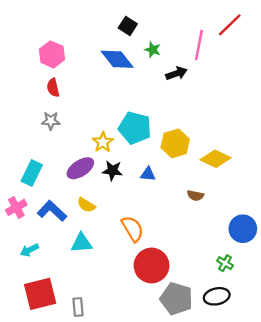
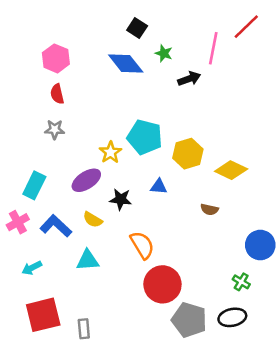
black star: (112, 171) -> (121, 199), moved

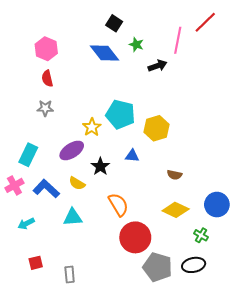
yellow diamond: (231, 170) -> (176, 210), moved
black star: (121, 199) -> (100, 166), turned 30
red square: (43, 315) -> (36, 263), size x0.5

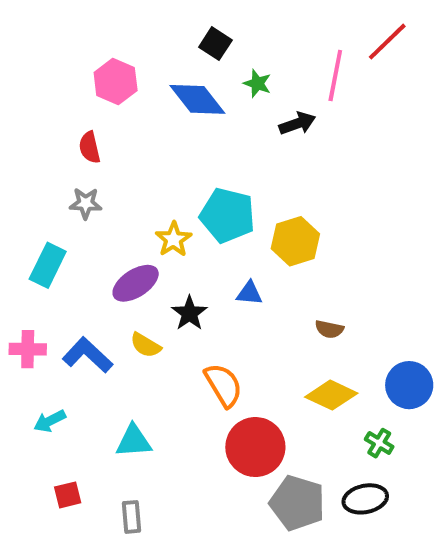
pink hexagon: (46, 49) -> (116, 81), moved
cyan rectangle: (28, 155) -> (48, 265), moved
pink cross: (14, 185) -> (28, 349), turned 30
cyan triangle: (73, 217) -> (134, 441), moved

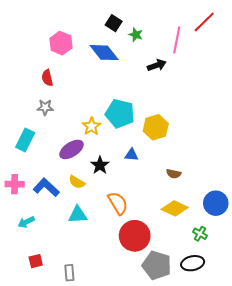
green star: (257, 83) -> (136, 35), moved
cyan triangle: (134, 441) -> (78, 215), moved

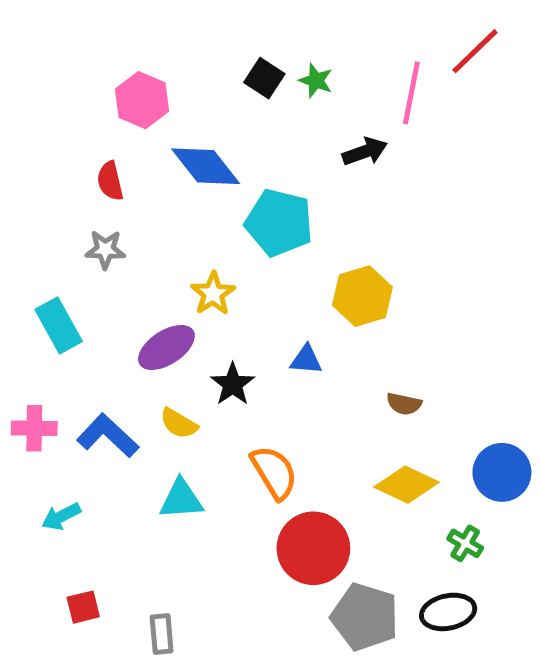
black square: (114, 23) -> (264, 78), moved
blue diamond: (104, 53) -> (206, 166), moved
cyan pentagon: (120, 114) -> (279, 223), moved
cyan rectangle: (25, 140) -> (59, 325), turned -55

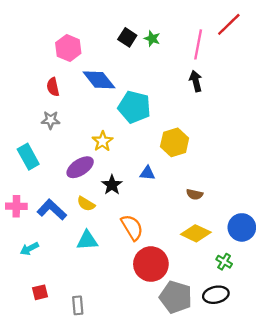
black arrow: (365, 152) -> (196, 81), moved, turned -84

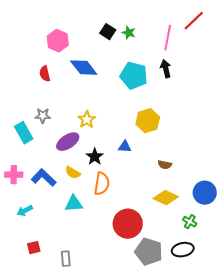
cyan pentagon: (134, 107) -> (134, 76), moved
gray star: (51, 120) -> (43, 116), moved
orange semicircle: (132, 227) -> (102, 184), moved, turned 40

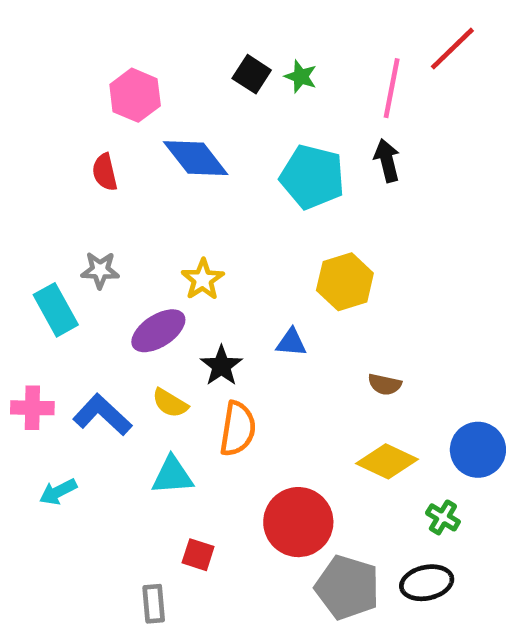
red square: (34, 248) -> (198, 555), moved, turned 32

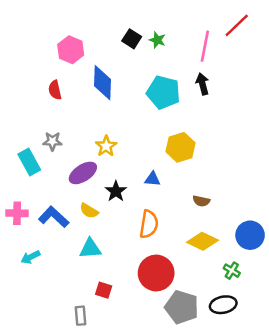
blue diamond: (196, 158) -> (102, 83), turned 40
orange semicircle: (238, 429) -> (149, 224), moved

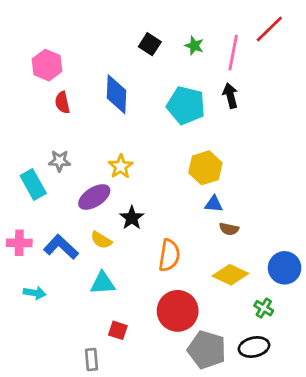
green star: (157, 40) -> (194, 46), moved
pink hexagon: (71, 50) -> (47, 65), moved
blue triangle: (152, 179) -> (214, 204), moved
cyan arrow: (30, 257) -> (35, 293), turned -144

